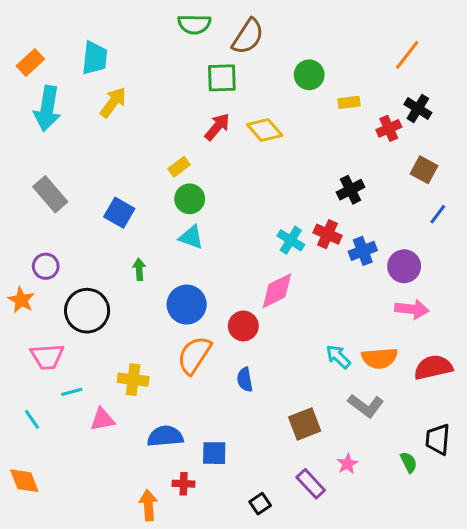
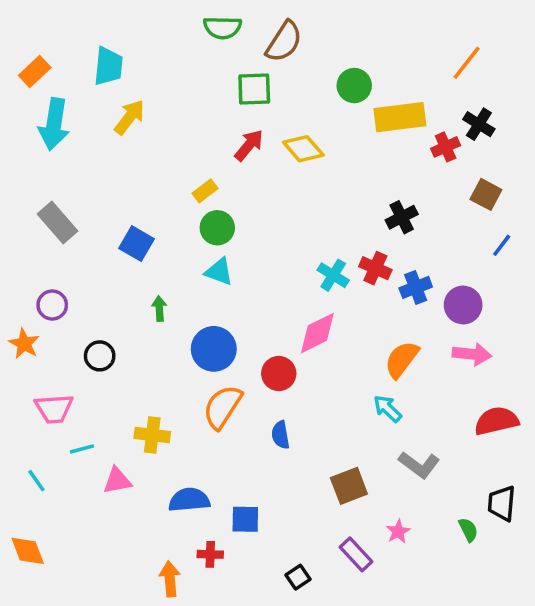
yellow rectangle: (349, 102) -> (400, 117), size x2.0
black circle: (87, 311) -> (100, 356), size x0.6
orange semicircle: (380, 358) -> (402, 359), moved, turned 132

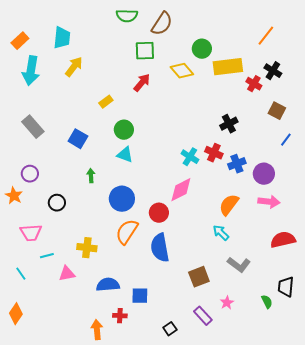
red cross: (446, 147) -> (254, 84), turned -35
yellow diamond: (303, 149) -> (182, 71), moved
yellow rectangle: (205, 191) -> (106, 102), moved
blue semicircle: (280, 435) -> (160, 248), size x1.8
orange diamond: (28, 551) -> (16, 314), turned 55

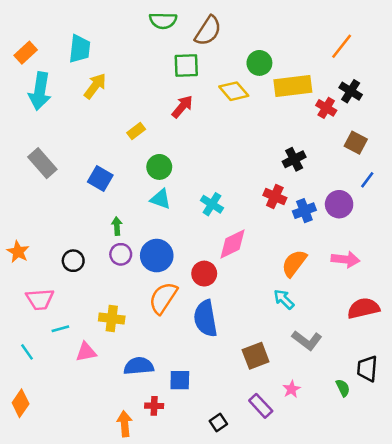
cyan cross: (190, 157) -> (212, 204), moved
purple circle: (30, 174) -> (121, 254), moved
purple circle: (264, 174) -> (339, 204), moved

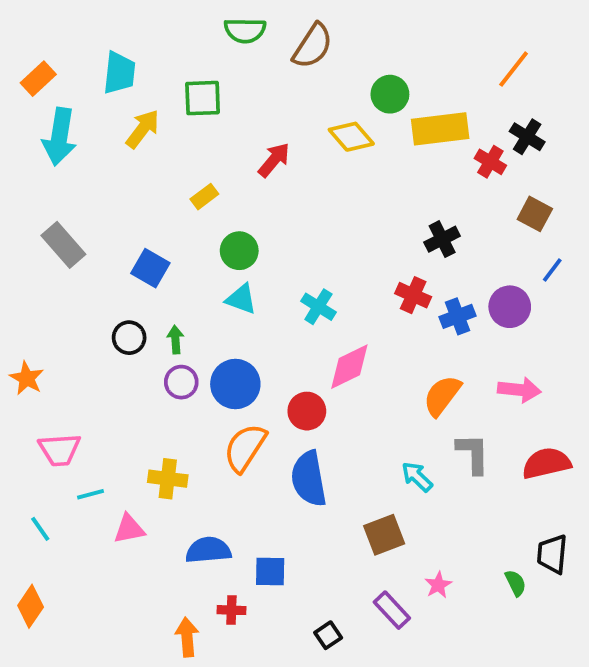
green square: (186, 65) -> (203, 98), moved
black circle: (73, 261) -> (129, 338), moved
cyan arrow: (284, 299) -> (417, 477), moved
gray L-shape: (307, 340) -> (473, 454), moved, turned -128

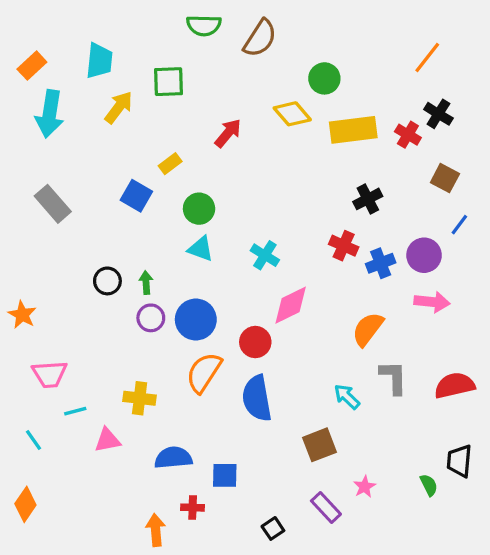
yellow rectangle: (440, 129) -> (353, 130), moved
blue square: (150, 268) -> (136, 196), moved
pink arrow: (519, 390) -> (432, 302), moved

